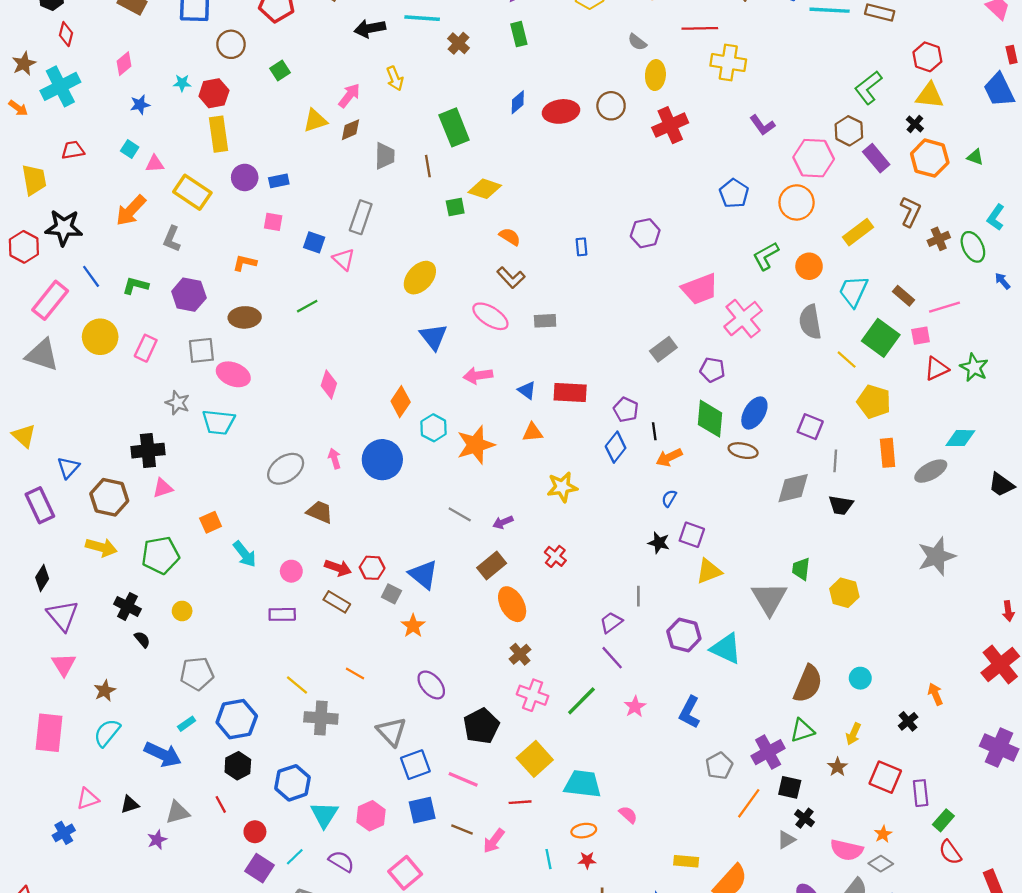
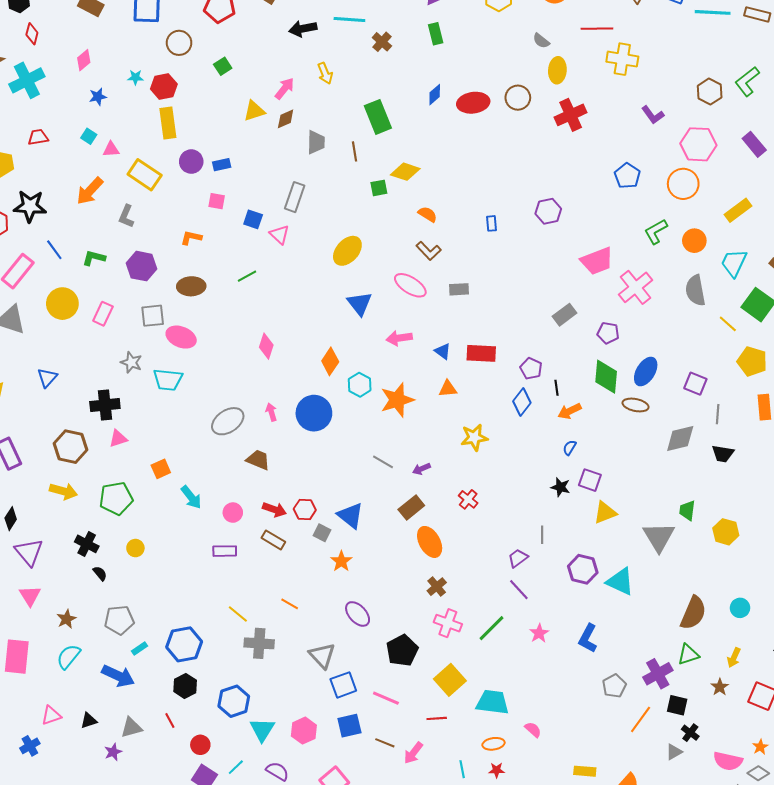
brown hexagon: (849, 131) -> (710, 92), moved
blue triangle: (68, 468) -> (47, 378), moved
gray pentagon: (197, 674) -> (119, 620), moved

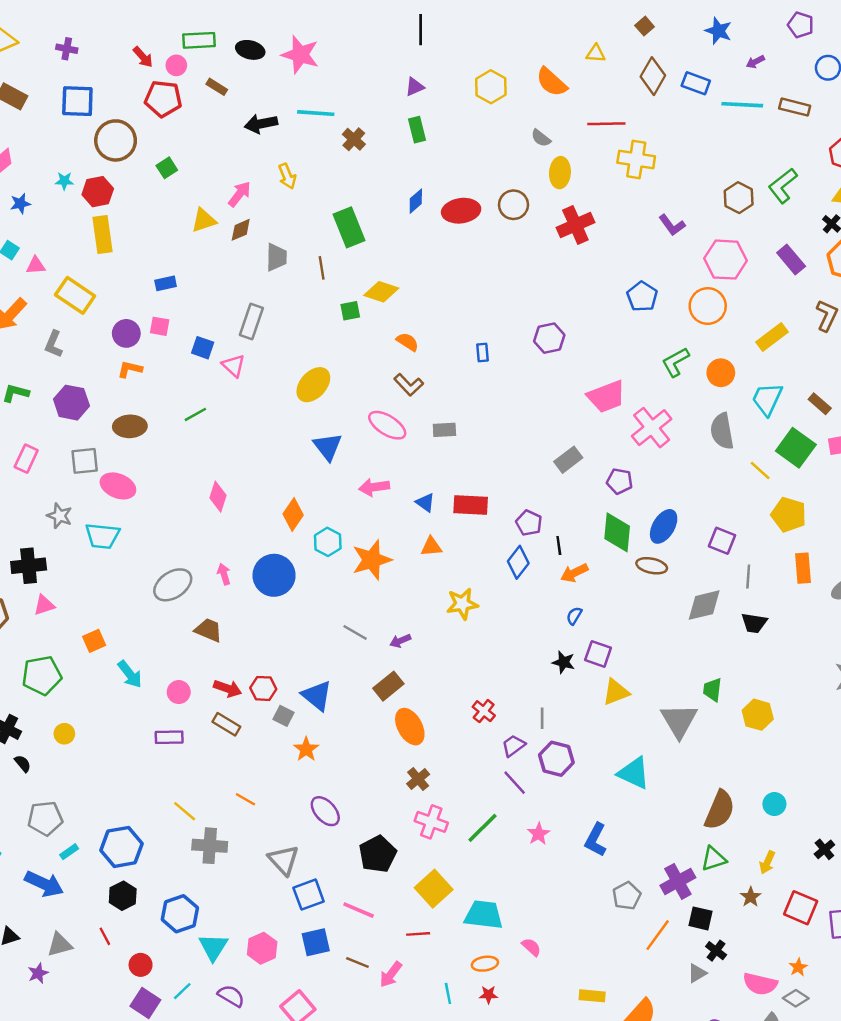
brown circle: (179, 43) -> (116, 140), size x1.4
purple circle: (191, 162) -> (126, 333), moved
red cross: (468, 499) -> (484, 711), moved
purple hexagon: (583, 569) -> (556, 759), moved

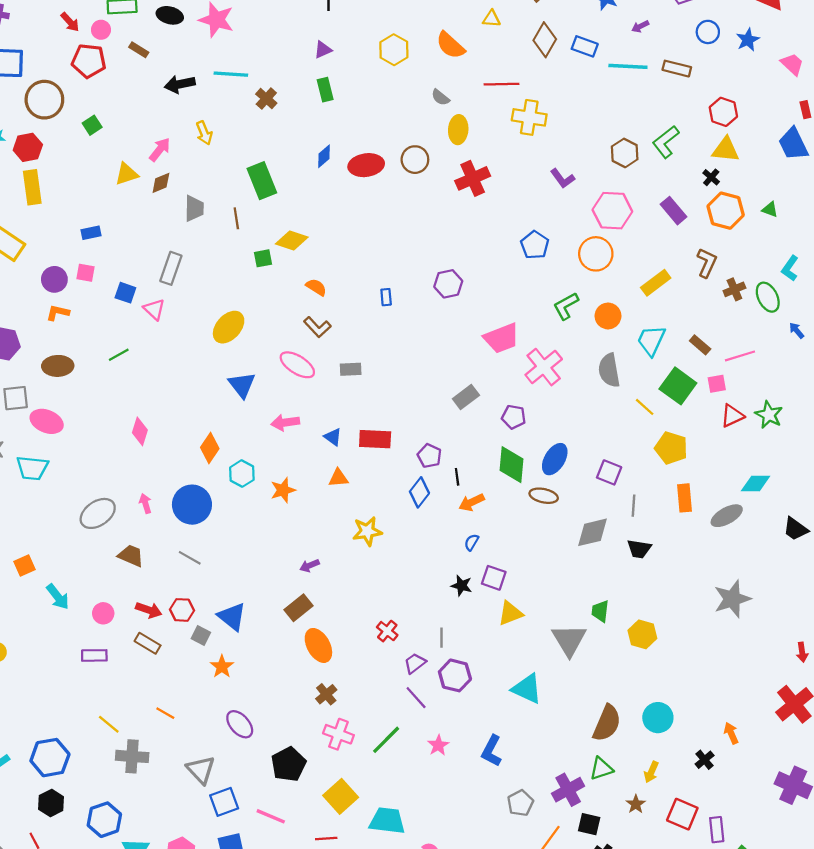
orange star: (372, 560) -> (283, 490), size x0.7
gray line: (355, 632) -> (190, 558), moved
cyan circle: (774, 804) -> (658, 718), size x1.4

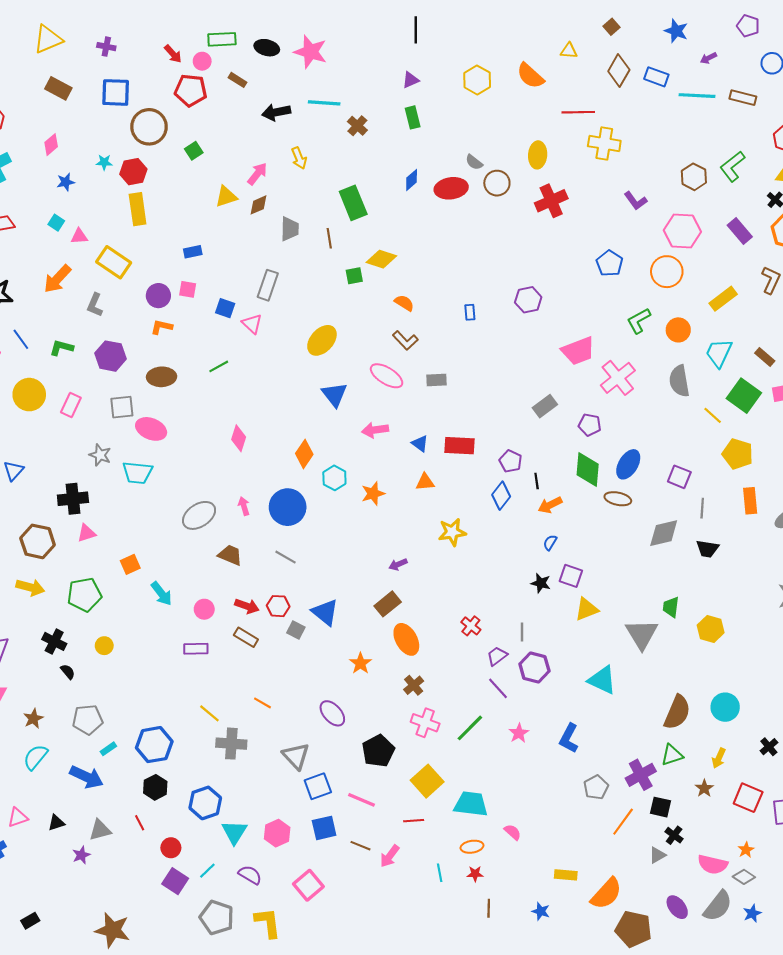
gray semicircle: (440, 97) -> (474, 162), moved
orange star: (222, 667) -> (360, 663), moved

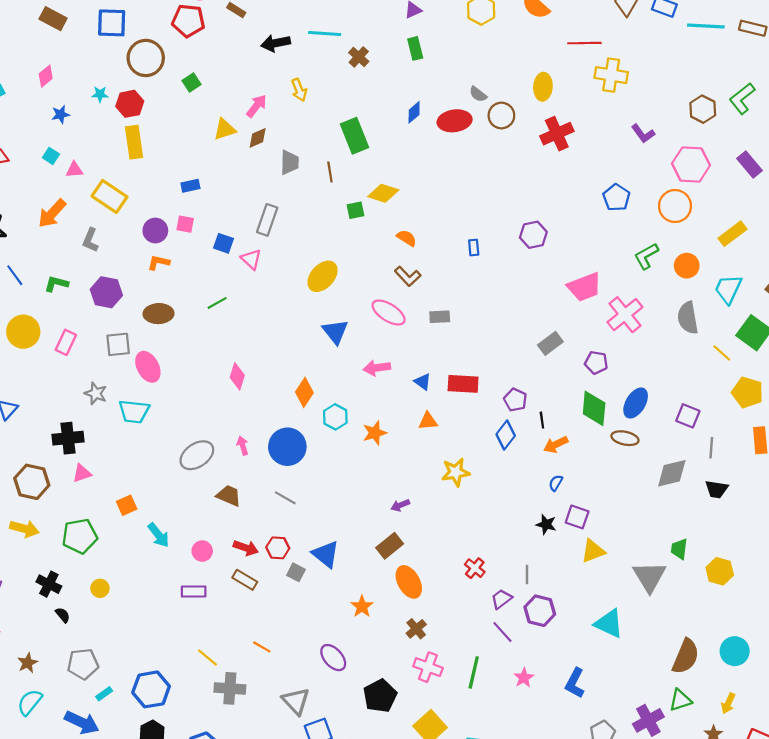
pink ellipse: (151, 429) -> (148, 367), turned 40
green line: (470, 728) -> (474, 672), turned -32

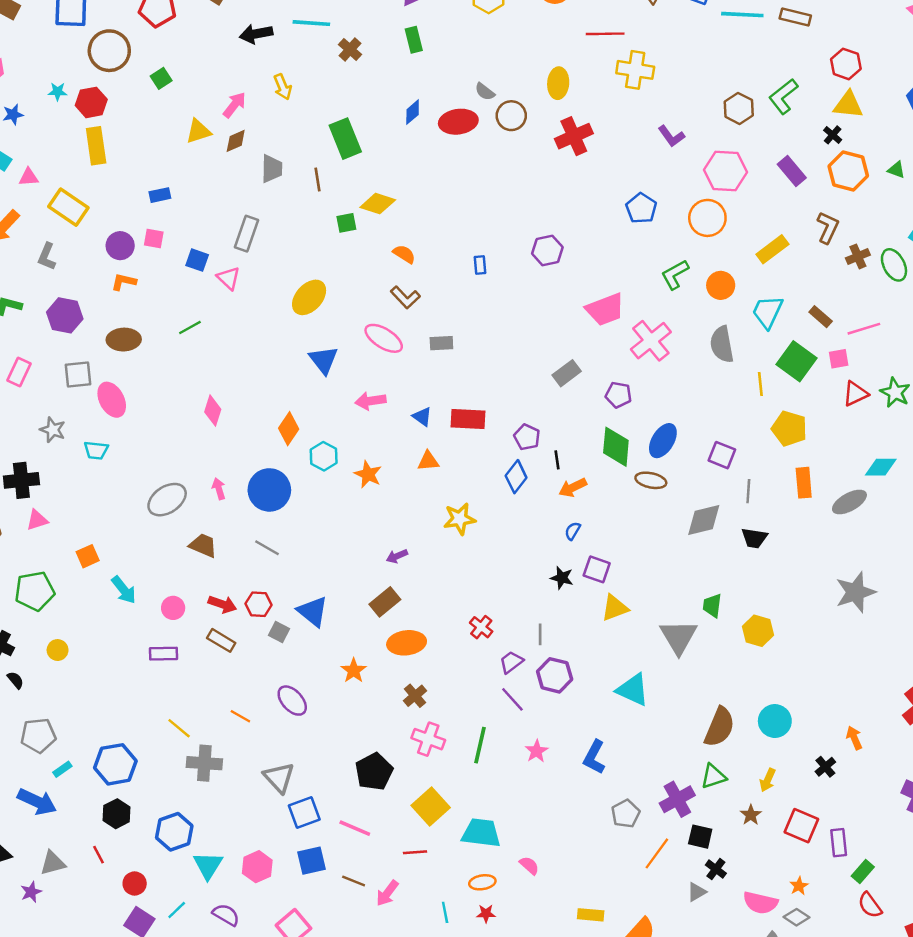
yellow line: (722, 353) -> (760, 384), turned 42
cyan trapezoid: (134, 412) -> (96, 450), size x0.7
orange star: (375, 433) -> (368, 474), turned -30
orange ellipse: (409, 582) -> (407, 643), turned -68
purple ellipse: (333, 658) -> (292, 701), moved

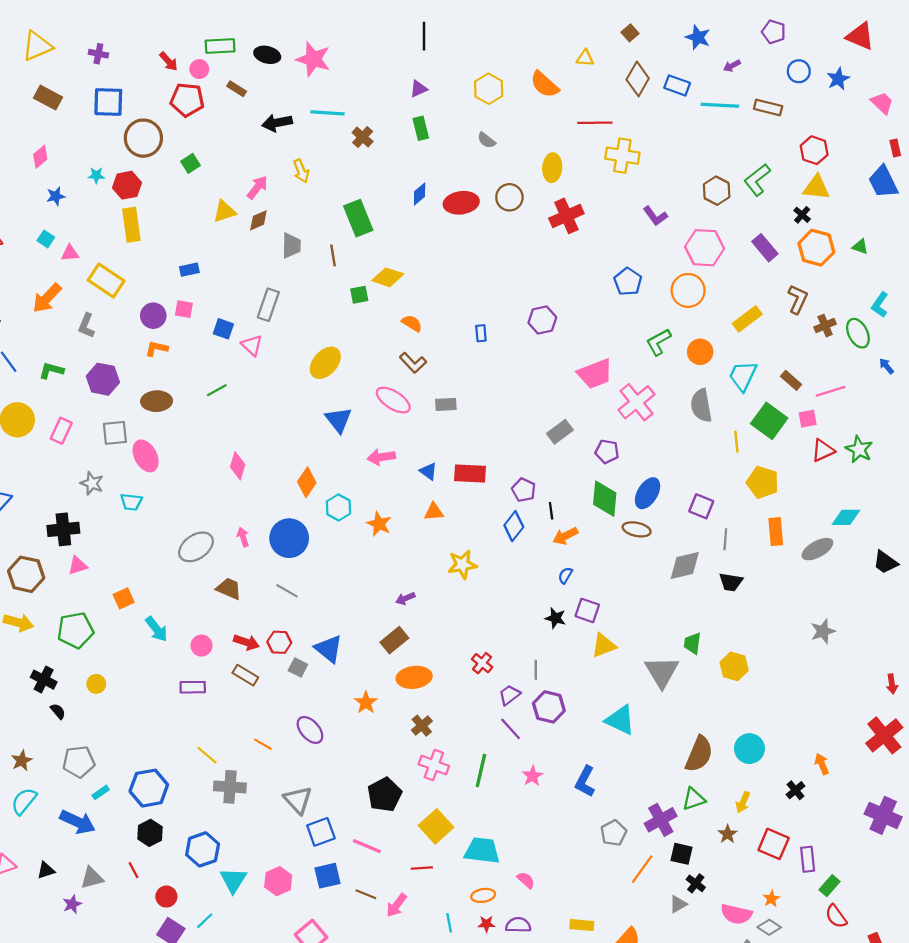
gray semicircle: (485, 92) -> (486, 140), moved
gray star: (855, 592) -> (823, 631), size x0.7
purple semicircle: (226, 915) -> (518, 925), moved, turned -30

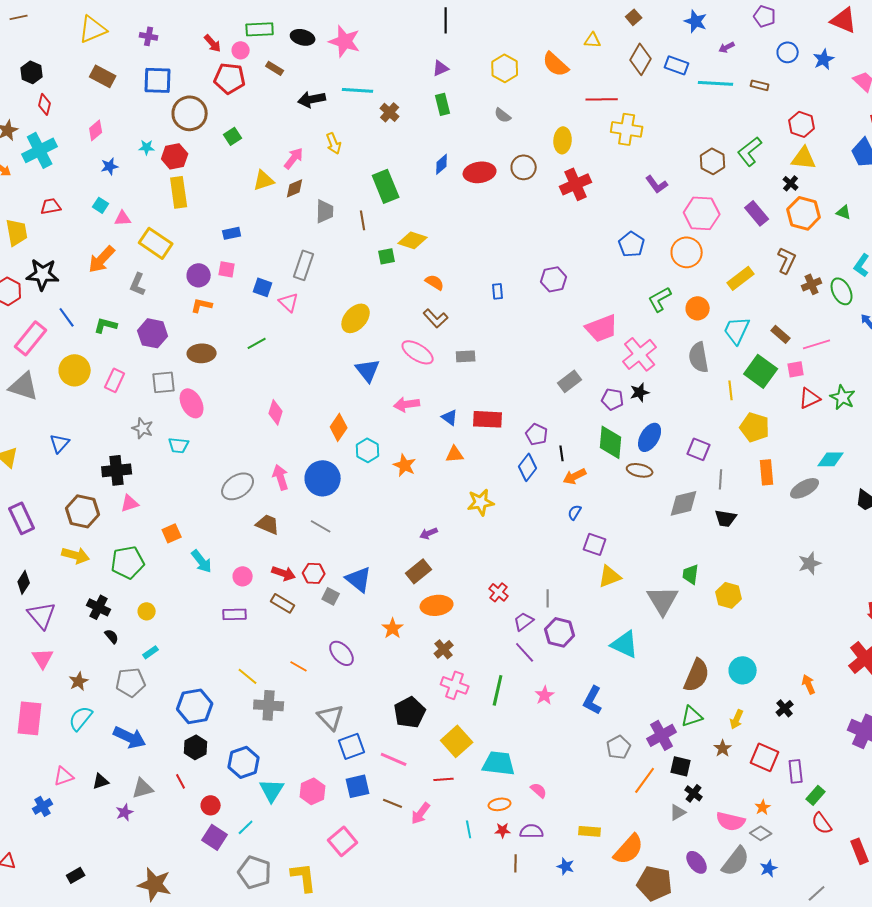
brown rectangle: (768, 107) -> (760, 85), size x0.7
pink arrow: (243, 537) -> (281, 477), size x1.4
black star: (555, 618) -> (640, 392), moved, turned -30
cyan rectangle: (101, 792) -> (151, 652), moved

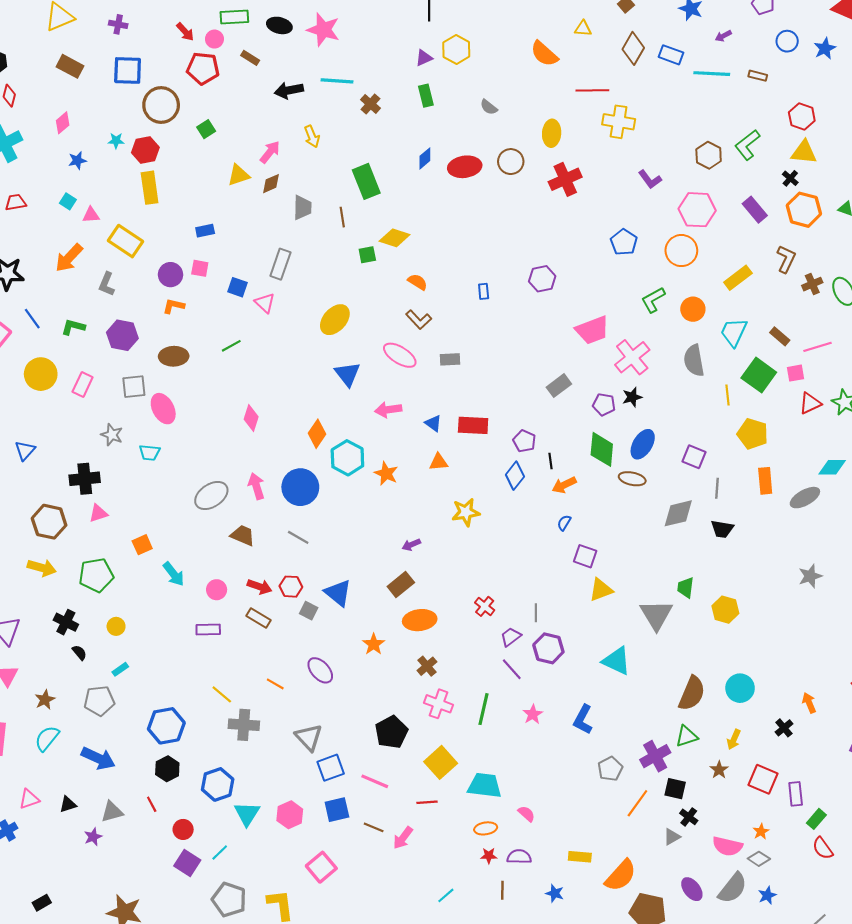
yellow hexagon: (505, 68) -> (456, 50), moved
cyan hexagon: (368, 450) -> (347, 458), size x1.4
cyan line: (469, 829) -> (446, 895), moved, turned 60

